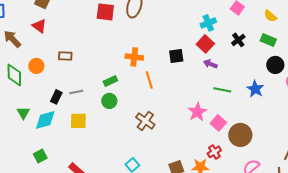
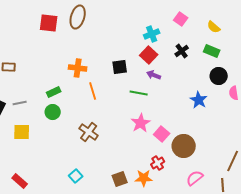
green line: (222, 90) -> (139, 93), moved

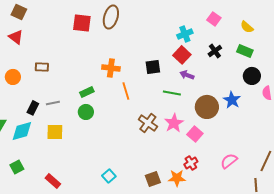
brown cross: (89, 132) -> (148, 123), moved
brown circle: (184, 146) -> (207, 107), moved
pink semicircle: (195, 178) -> (229, 161), moved

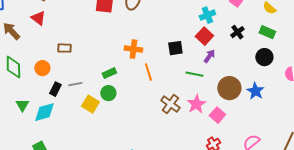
purple arrow: (187, 75) -> (209, 56), turned 104
black circle: (252, 76) -> (264, 57), moved
orange circle: (13, 77) -> (42, 68), moved
blue star: (232, 100) -> (255, 91), moved
yellow square: (55, 132) -> (90, 104), moved, turned 30

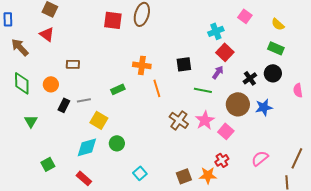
black cross: (237, 32) -> (250, 78), moved
red square: (204, 36) -> (225, 52), moved
blue star: (255, 91) -> (264, 107), turned 30
green circle: (108, 93) -> (117, 143), moved
cyan diamond: (44, 112) -> (87, 147), moved

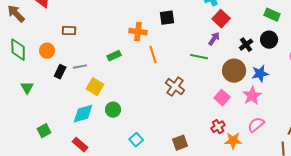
black square: (184, 64) -> (167, 18), moved
pink star: (205, 120) -> (252, 96), moved
orange star: (208, 175) -> (233, 141), moved

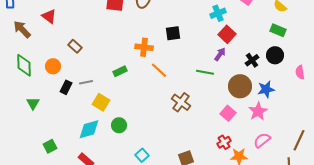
brown rectangle: (69, 31) -> (75, 46), turned 40
orange line: (153, 55) -> (159, 70), turned -30

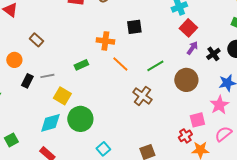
purple arrow: (220, 54) -> (192, 48), moved
green line: (205, 72) -> (155, 66), moved, turned -42
brown circle: (240, 86) -> (186, 80), moved
pink square: (228, 113) -> (197, 120), moved, turned 35
green circle: (119, 125) -> (80, 119), size x1.6

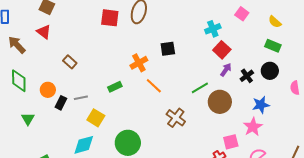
orange cross: (105, 41) -> (139, 63), turned -36
orange circle: (14, 60) -> (48, 90), moved
green line: (155, 66) -> (200, 88), moved
green circle: (80, 119) -> (128, 143), moved

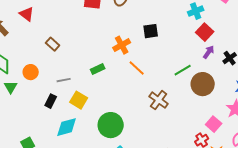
black rectangle: (61, 103) -> (51, 101), moved
green triangle: (28, 119) -> (11, 87), moved
pink square: (231, 142) -> (214, 124), turned -35

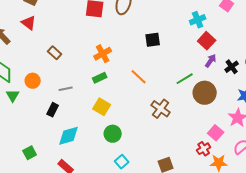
orange cross: (122, 45) -> (103, 54), moved
yellow square: (79, 100) -> (102, 107), moved
green circle: (111, 125) -> (113, 134), size x0.7

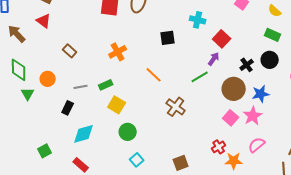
cyan cross: (198, 20) -> (198, 20), moved, turned 35
purple arrow: (211, 61) -> (214, 59), moved
green rectangle: (100, 78) -> (106, 85), moved
brown circle: (205, 93) -> (234, 89), moved
pink square: (216, 133) -> (231, 118), moved

